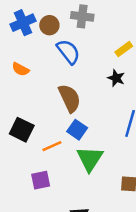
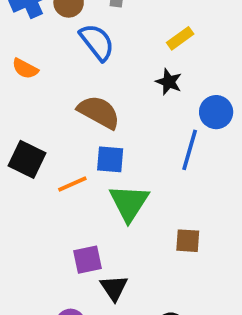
brown semicircle: (70, 98) -> (99, 112), turned -36
blue square: (77, 130) -> (110, 159), turned -30
purple square: (41, 180) -> (87, 260), moved

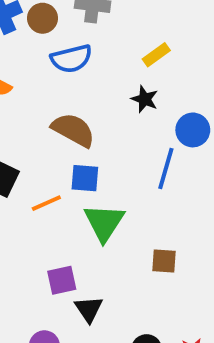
blue semicircle: (97, 42) -> (71, 59), turned 114

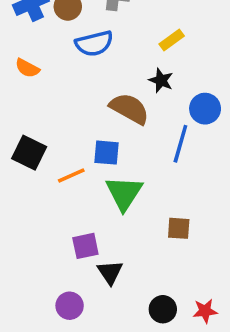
brown semicircle: (73, 130) -> (129, 109), moved

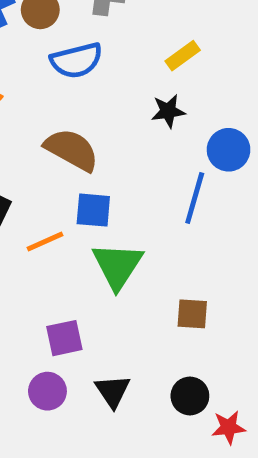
black star: (161, 80) -> (168, 111), turned -30
brown semicircle: (129, 109) -> (72, 150), moved
black triangle: (110, 272) -> (113, 391), moved
purple circle: (70, 306) -> (47, 391), moved
black circle: (163, 309) -> (190, 396), moved

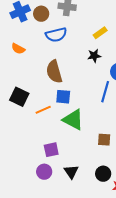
brown semicircle: (72, 150) -> (54, 72), turned -135
green triangle: (117, 266) -> (73, 120), turned -35

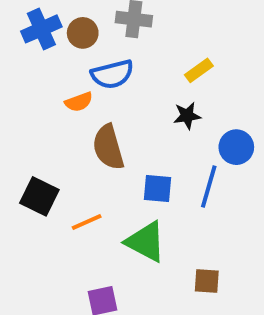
orange semicircle: (18, 49) -> (79, 102), moved, turned -48
blue square: (63, 97) -> (158, 188), moved

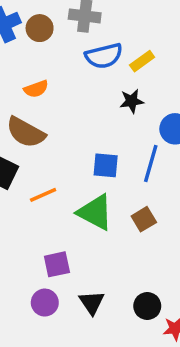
blue semicircle: (112, 74) -> (104, 56), moved
brown semicircle: (108, 147) -> (26, 132), moved, turned -45
brown square: (207, 281) -> (144, 219), moved, turned -35

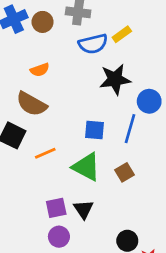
yellow rectangle: (142, 61) -> (122, 34), moved
black star: (132, 101) -> (115, 79), size x1.6
purple circle: (45, 303) -> (59, 237), moved
black triangle: (92, 303) -> (84, 209), moved

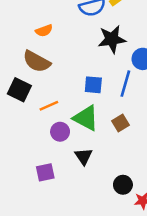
purple square: (56, 208) -> (45, 172), moved
purple circle: (59, 237) -> (60, 132), moved

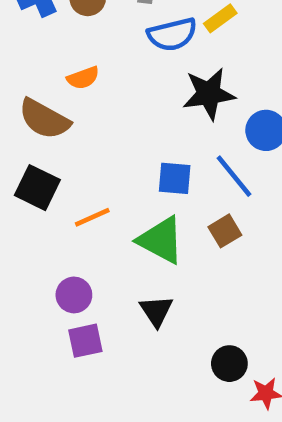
brown semicircle: (37, 61) -> (44, 119), moved
blue line: (125, 84) -> (234, 176), turned -55
brown square: (120, 123) -> (225, 231), moved
purple circle: (60, 132) -> (74, 295), moved

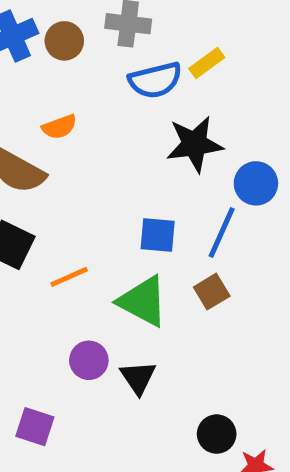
blue line: (234, 176) -> (222, 233), turned 63
purple circle: (74, 295) -> (89, 360), moved
purple square: (85, 341) -> (35, 427), moved, turned 30

